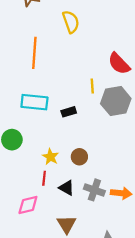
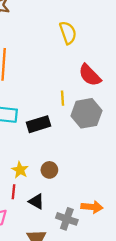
yellow semicircle: (71, 22) -> (68, 33), moved
black rectangle: (69, 112) -> (39, 124), size x1.5
gray cross: (94, 190) -> (67, 219), moved

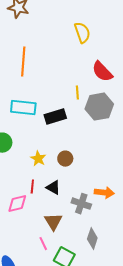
red line: (13, 192) -> (32, 187), moved

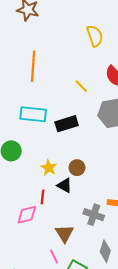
yellow line: (77, 93) -> (81, 86), moved, turned -40
black triangle: (53, 188) -> (64, 185), moved

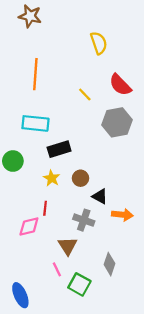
black rectangle: (67, 124) -> (59, 149), moved
black triangle: (64, 185) -> (100, 196), moved
gray cross: (94, 215) -> (84, 220), moved

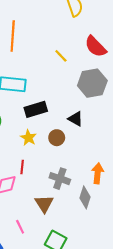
black triangle: (100, 196) -> (76, 119), moved
orange arrow: (122, 215) -> (98, 173), turned -90
gray diamond: (109, 264) -> (85, 197), moved
pink line: (57, 269) -> (20, 227), moved

